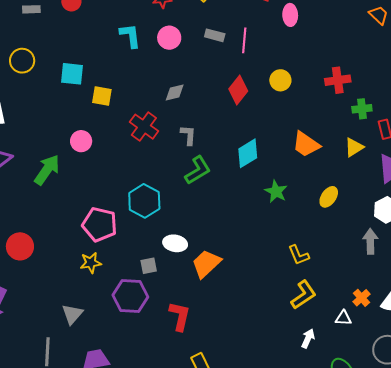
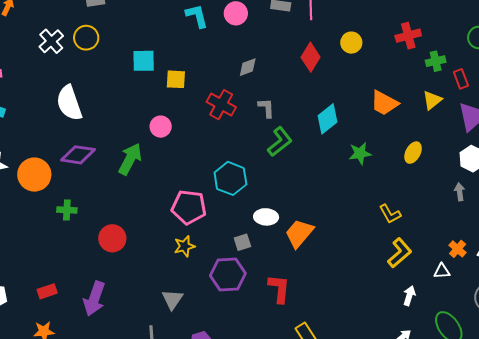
yellow circle: (22, 61) -> (86, 38), moved
green star: (276, 191) -> (360, 153), turned -30
gray arrow: (370, 241) -> (460, 192), size x0.7

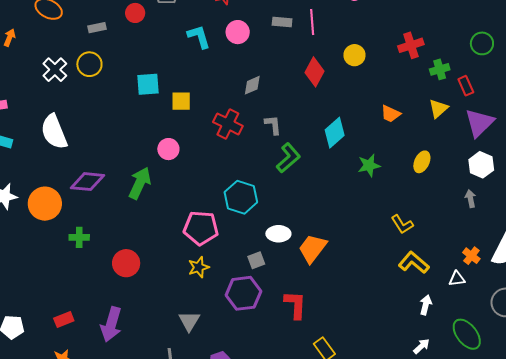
white semicircle: (69, 103) -> (54, 132), moved
orange trapezoid: (384, 103) -> (391, 114), size x0.7
yellow L-shape: (400, 253) -> (414, 263), turned -96

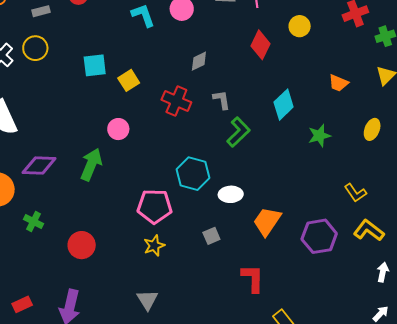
yellow square: (181, 101) -> (129, 80), turned -30
white ellipse: (278, 234) -> (231, 194), moved
green cross: (79, 237) -> (34, 222), turned 30
purple hexagon: (243, 293) -> (319, 236), moved

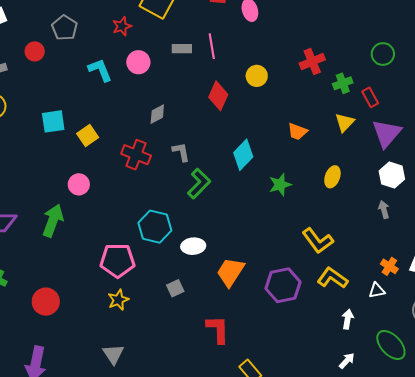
yellow L-shape: (355, 193) -> (318, 241), size x1.4

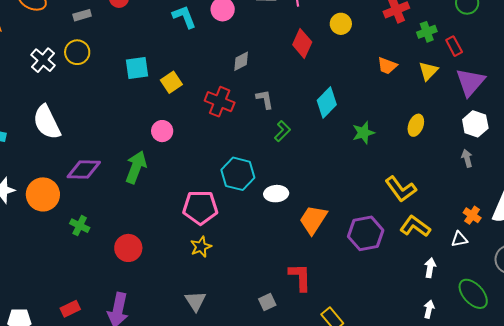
orange trapezoid: (297, 131) -> (387, 66), moved
green L-shape: (199, 184) -> (282, 131), size x0.7
gray square: (175, 288) -> (267, 302), moved
white arrow: (347, 361) -> (429, 309), turned -30

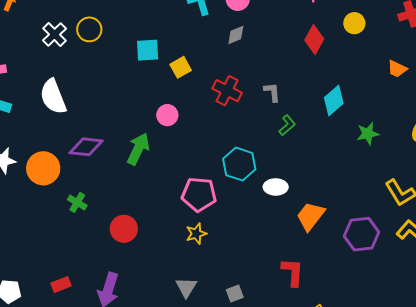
gray diamond: (241, 61) -> (236, 35), moved
gray square: (267, 302) -> (235, 294), moved

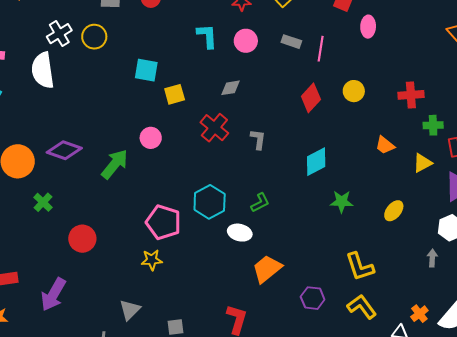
gray diamond: (236, 35) -> (230, 88), moved
white semicircle: (53, 97) -> (43, 70), moved
green L-shape: (287, 125) -> (260, 203), moved
purple hexagon: (362, 234) -> (313, 298), size x0.7

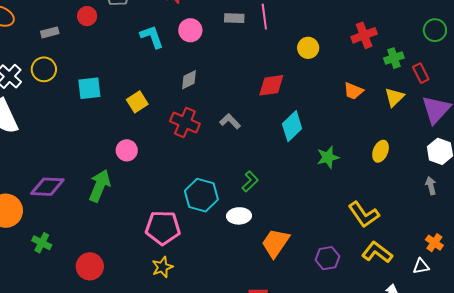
cyan square: (146, 70) -> (89, 88), moved
red diamond: (311, 98) -> (271, 85), moved, turned 56
gray L-shape: (258, 139) -> (230, 121), turned -35

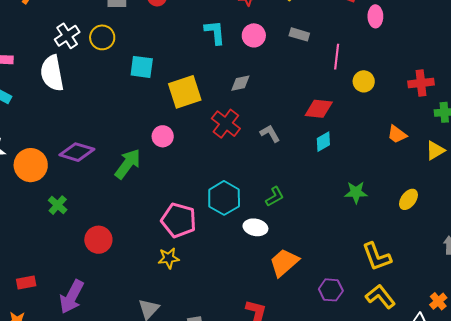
pink line: (264, 17) -> (337, 57), moved
yellow square: (137, 102) -> (185, 92), size x1.6
cyan diamond: (292, 126) -> (323, 142), moved, size x0.7

